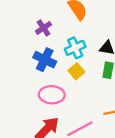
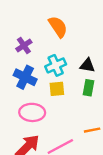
yellow square: (76, 71) -> (57, 89), turned 35

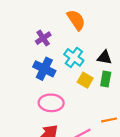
cyan cross: (56, 65) -> (74, 57), turned -30
yellow square: (57, 89) -> (85, 80), moved, turned 35

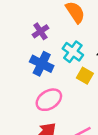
pink ellipse: (51, 103) -> (49, 100), turned -35

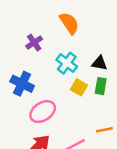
blue cross: (42, 64) -> (22, 84), moved

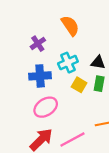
cyan cross: (67, 63) -> (68, 63), turned 30
blue cross: (22, 84) -> (40, 76), moved, turned -30

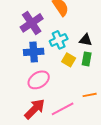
purple cross: (38, 44) -> (32, 23), size x1.6

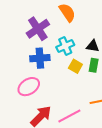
pink ellipse: (39, 80) -> (29, 87), moved

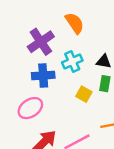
yellow square: (75, 66) -> (84, 94), moved

